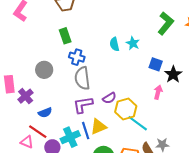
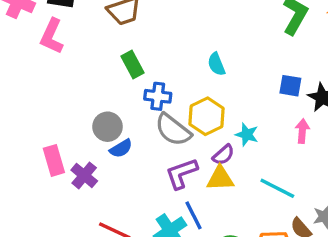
cyan star: (133, 43) -> (247, 135), moved
gray semicircle: (82, 78) -> (173, 130), turned -35
yellow hexagon: (126, 109) -> (207, 116), moved
blue semicircle: (45, 113) -> (121, 148), moved
yellow triangle: (98, 127) -> (220, 178), moved, turned 30

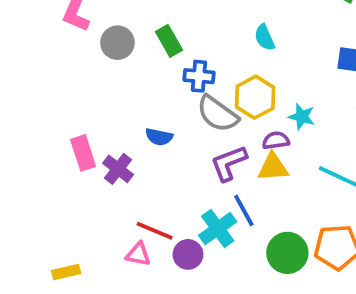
gray circle: (107, 127) -> (117, 43), moved
blue semicircle: (121, 148) -> (159, 137), turned 45
purple semicircle: (223, 155) -> (276, 140), turned -145

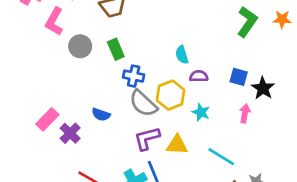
purple semicircle: (276, 140) -> (199, 76), moved
pink rectangle: (83, 153) -> (47, 119), turned 55

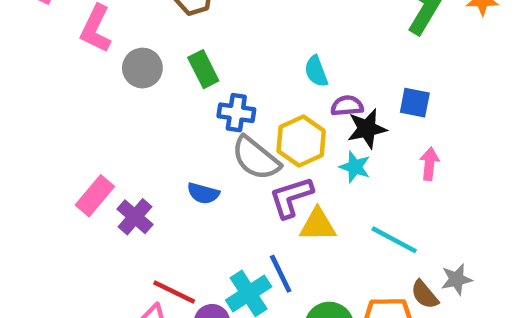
black star: (263, 88) -> (367, 129), moved, turned 30
blue semicircle: (101, 115) -> (203, 193), moved
purple L-shape: (147, 138) -> (291, 197), moved

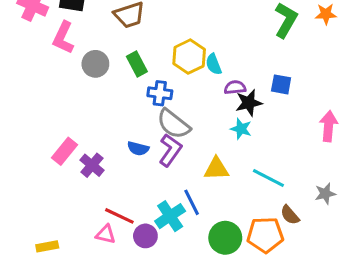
yellow hexagon: (301, 141) -> (189, 57), moved
pink arrow: (429, 164) -> (329, 126), moved, size x1.4
purple L-shape: (291, 197) -> (170, 150), moved, turned 144
gray star: (457, 279) -> (325, 194), moved

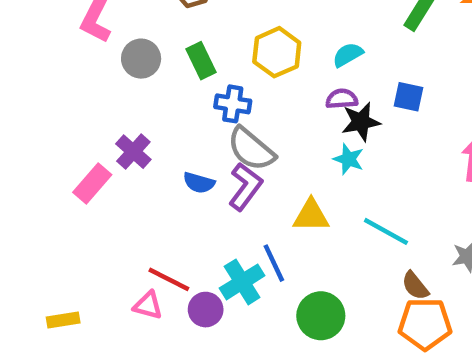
cyan semicircle: (214, 64) -> (348, 55), moved, turned 80
purple cross: (92, 165) -> (133, 152), moved
orange pentagon: (265, 235) -> (425, 324), moved

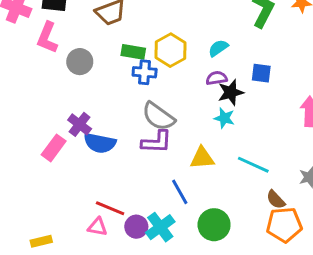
green rectangle: (201, 61) -> (133, 52), moved, turned -50
blue cross: (233, 104) -> (145, 72), moved
blue semicircle: (199, 183) -> (100, 143), moved, size x1.5
purple L-shape: (245, 187) -> (157, 142), turned 60
cyan cross: (242, 282) -> (160, 227), moved

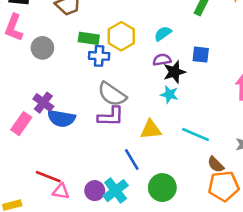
red line: (110, 208) -> (48, 177), moved

